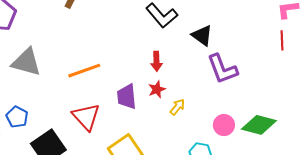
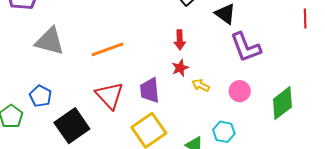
purple trapezoid: (127, 97) -> (150, 90), moved
yellow arrow: (177, 107) -> (201, 85), turned -102
pink circle: (224, 125) -> (240, 91), moved
green diamond: (259, 125) -> (282, 103), turned -52

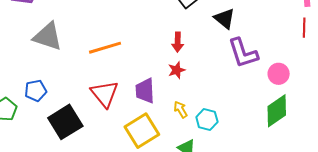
yellow arrow: (201, 85) -> (181, 110), moved, turned 30
pink circle: (240, 91) -> (279, 74), moved
blue pentagon: (41, 96) -> (36, 91), turned 30
cyan hexagon: (224, 132) -> (207, 120), moved

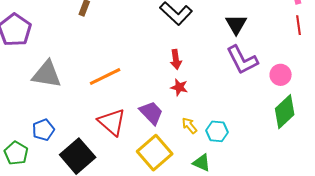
black triangle: (225, 19) -> (236, 24), moved, turned 30
red star: (177, 70) -> (179, 87), turned -30
purple trapezoid: (145, 91) -> (151, 113), turned 148

